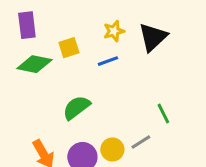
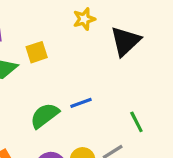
yellow star: (114, 31) -> (84, 19), moved
blue line: (108, 61) -> (81, 103), moved

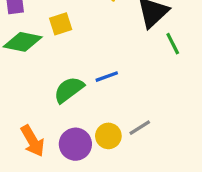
green line: (136, 122) -> (173, 44), moved

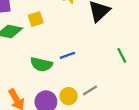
green line: (173, 44) -> (122, 55), moved
green semicircle: (69, 90) -> (41, 64), turned -130

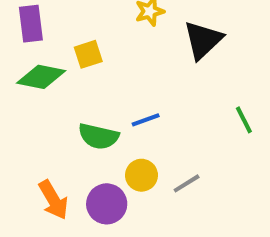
yellow circle: (69, 96) -> (141, 175), moved

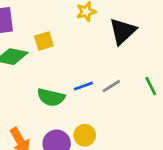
yellow circle: (141, 175) -> (85, 135), moved
gray line: (187, 183) -> (111, 86), moved

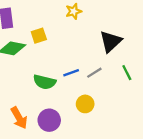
black triangle: (123, 31) -> (111, 41), moved
yellow circle: (85, 135) -> (85, 104), moved

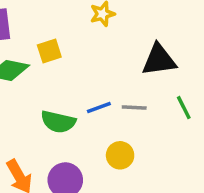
black triangle: (111, 41) -> (159, 60), turned 35
gray line: (94, 73) -> (134, 108), turned 35

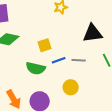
yellow square: (49, 51) -> (45, 45), moved

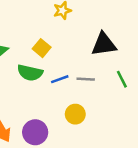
yellow square: (45, 45) -> (42, 48), moved, turned -32
green semicircle: (36, 68) -> (30, 73), moved

